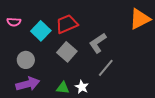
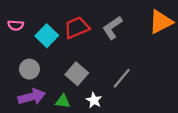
gray L-shape: (98, 43) -> (112, 28), moved
gray square: (67, 52) -> (77, 74), moved
green triangle: (63, 88) -> (63, 101), moved

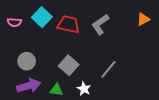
orange triangle: (161, 22) -> (143, 19), size x0.6
red trapezoid: (77, 28) -> (69, 24), turned 35
cyan square: (47, 36) -> (42, 17), moved

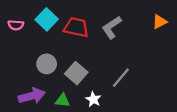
gray circle: (27, 61) -> (47, 64), moved

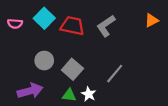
green triangle: (63, 100) -> (69, 95), moved

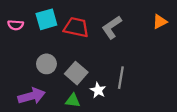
cyan square: (44, 18) -> (46, 19), turned 30
gray line: (115, 74) -> (121, 78), turned -30
white star: (89, 94) -> (98, 90), moved

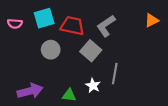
gray circle: (46, 64) -> (51, 50), moved
gray square: (76, 73) -> (91, 51), moved

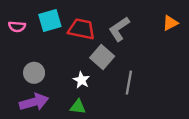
gray circle: (51, 50) -> (34, 73), moved
white star: (93, 85) -> (81, 80), moved

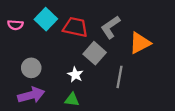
cyan square: (50, 20) -> (46, 19), turned -30
orange triangle: (170, 23) -> (140, 43), moved, size x1.5

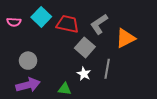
white star: (75, 75) -> (84, 74), moved

